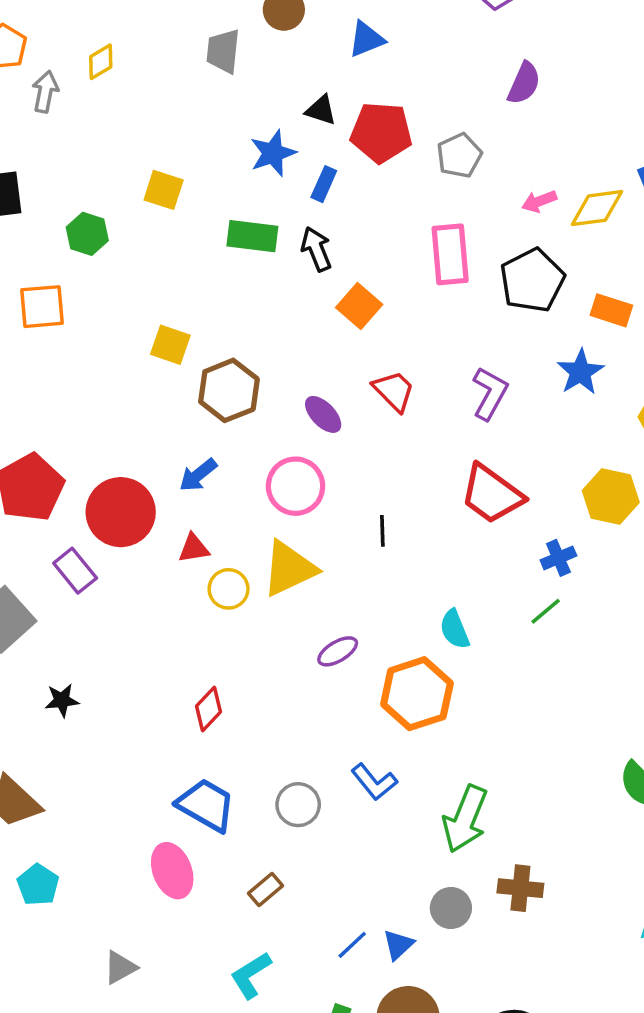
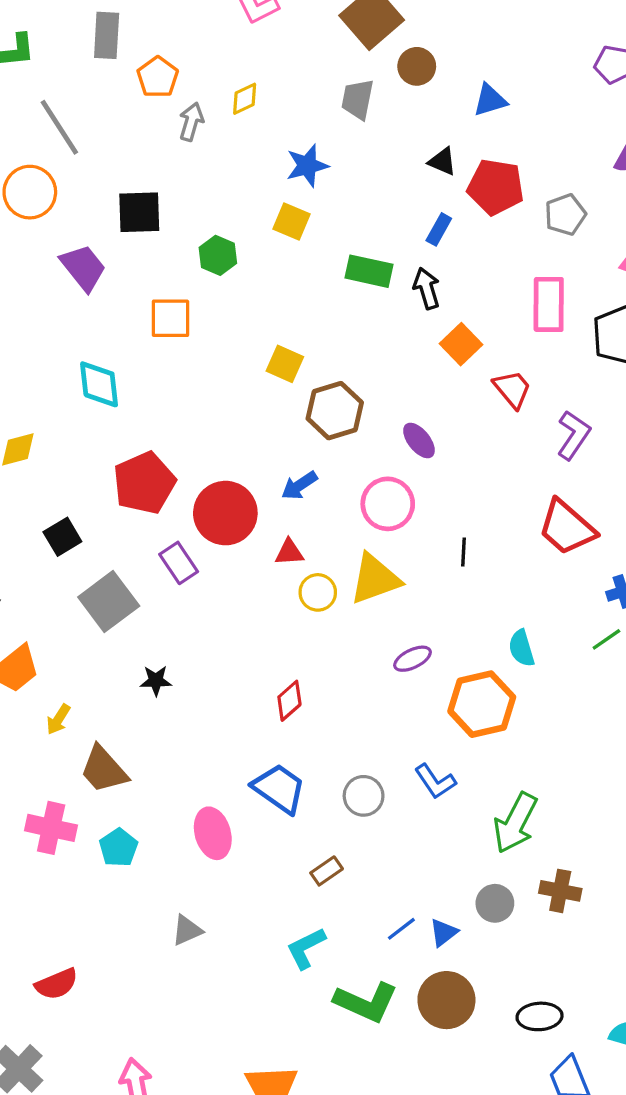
blue star: (273, 153) -> (307, 166), moved
red trapezoid: (394, 391) -> (512, 389), moved
pink ellipse: (172, 871) -> (213, 833), moved

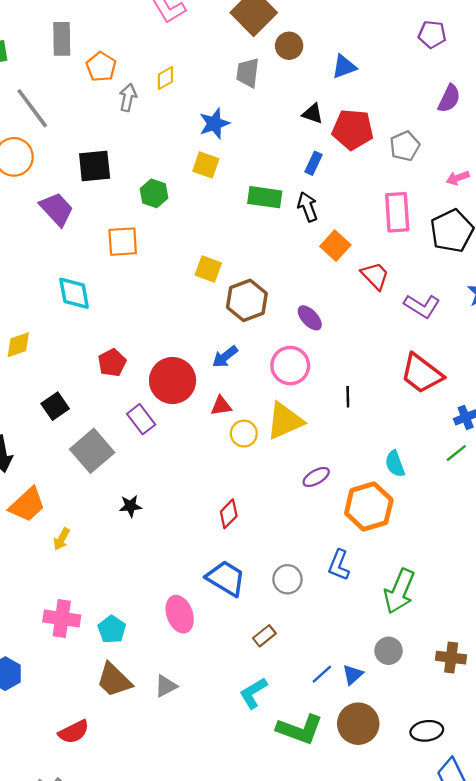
purple L-shape: (573, 435) -> (422, 306), turned 92
red pentagon: (144, 483) -> (112, 363), size x0.6
brown trapezoid: (104, 770) -> (114, 680), moved
blue L-shape: (435, 781) -> (339, 565), turned 60
brown cross: (560, 891) -> (451, 658), moved

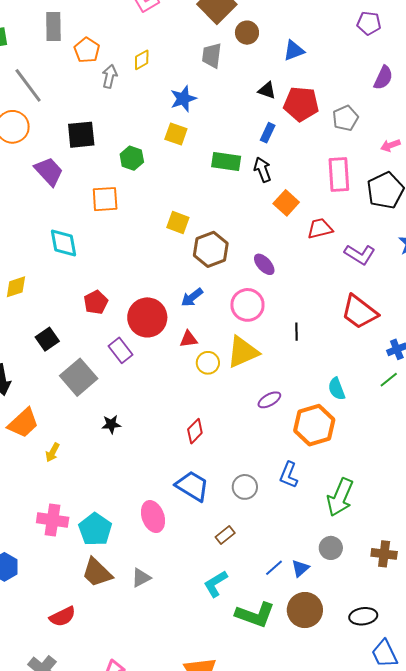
red trapezoid: (375, 276) -> (320, 229), turned -60
cyan pentagon: (112, 629) -> (95, 529), size x1.4

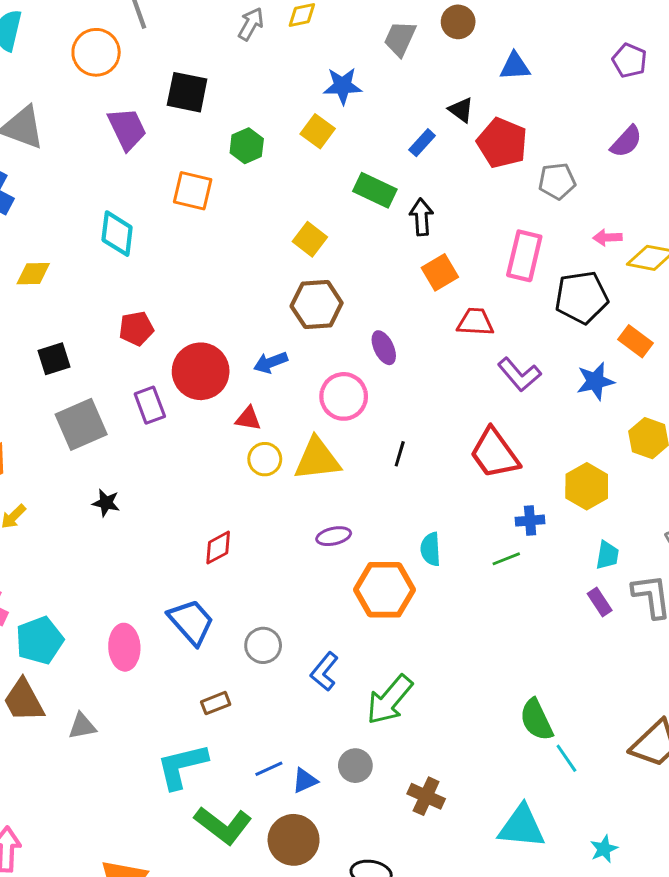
blue rectangle: (268, 133) -> (422, 143), moved
yellow square: (178, 223) -> (310, 239), moved
blue L-shape: (289, 475) -> (324, 672), moved
cyan L-shape: (216, 584) -> (182, 766), size x1.4

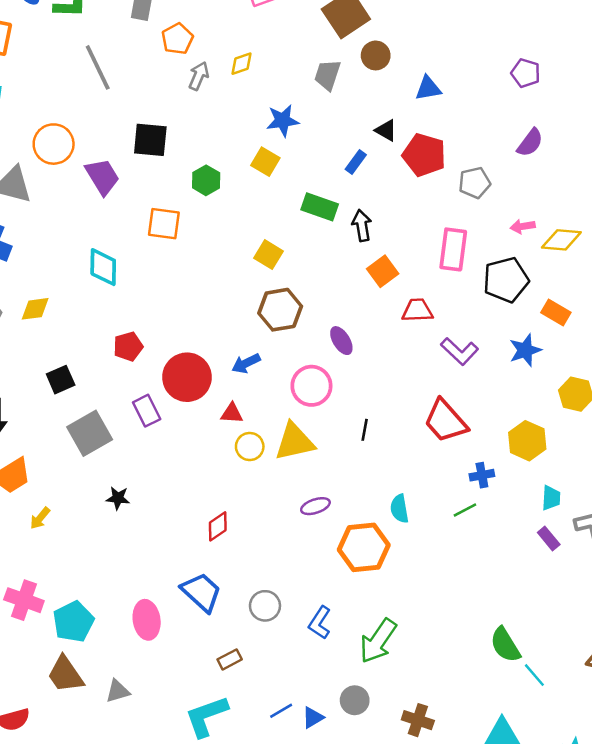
orange circle: (96, 52) -> (54, 144), moved

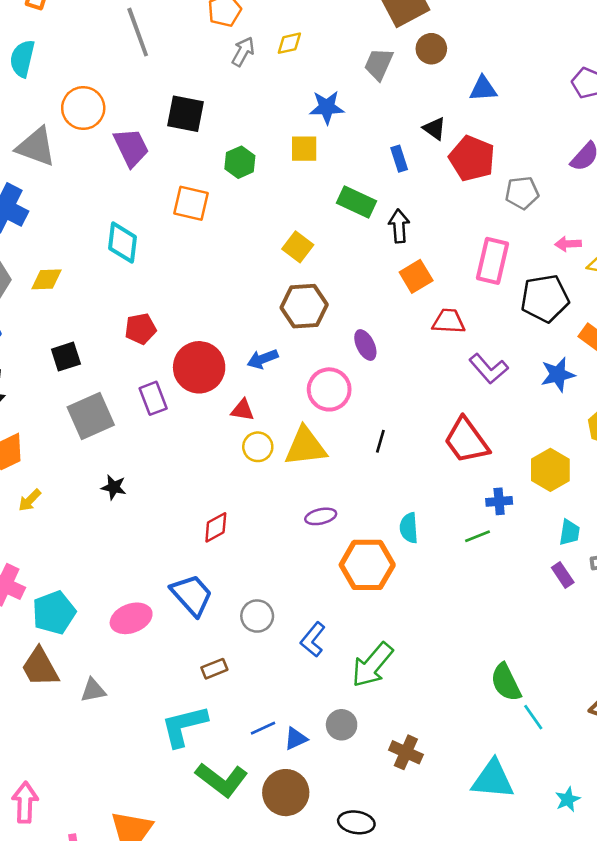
yellow square: (265, 162) -> (304, 149), turned -36
blue rectangle: (356, 162) -> (399, 159), turned -60
pink ellipse: (147, 620) -> (131, 618), turned 72

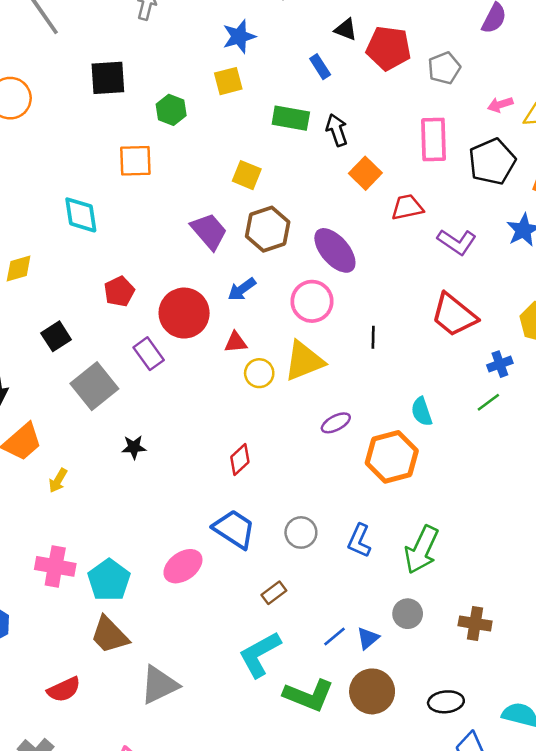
purple trapezoid: (131, 147) -> (209, 231), moved
purple ellipse: (365, 345) -> (335, 250), size x1.6
gray triangle: (93, 690) -> (159, 685), moved, size x1.6

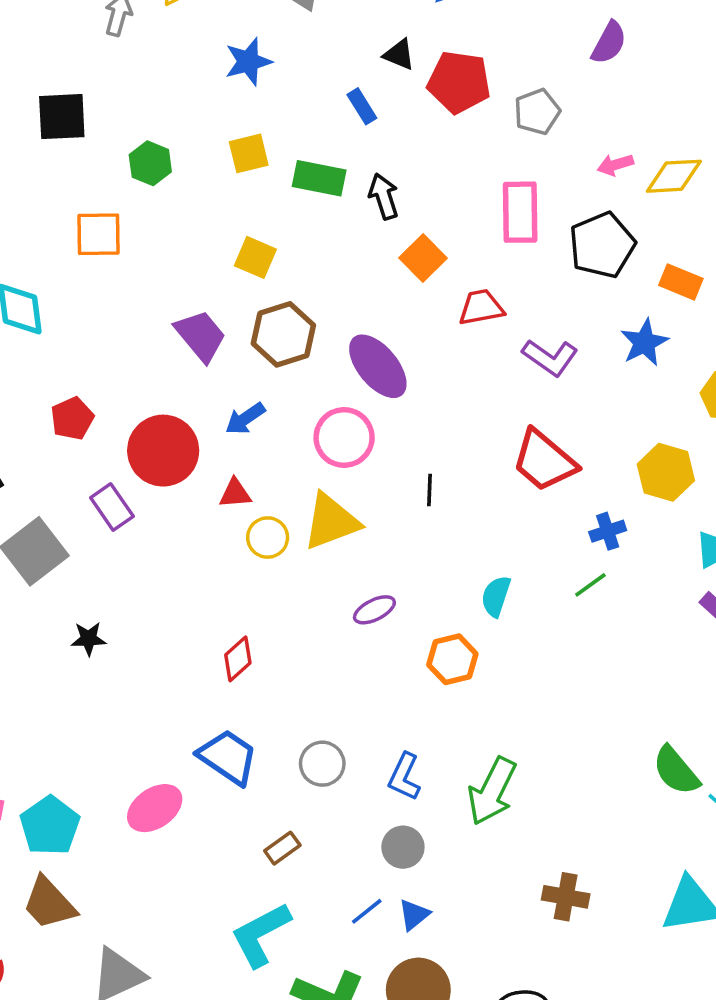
yellow square: (228, 81) -> (249, 153), moved
cyan semicircle: (422, 412) -> (496, 596), turned 36
orange hexagon: (392, 457) -> (452, 659), size x0.7
gray circle: (408, 614) -> (403, 847), moved

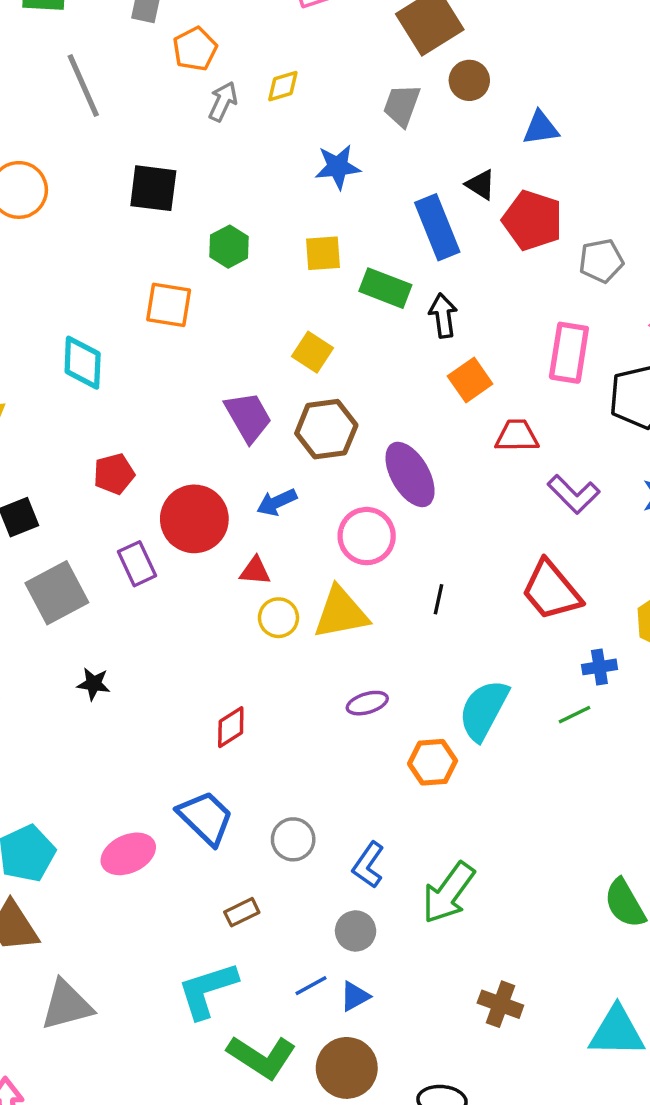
blue rectangle: (362, 106) -> (437, 227), size x1.8
cyan semicircle: (496, 596) -> (484, 710), size x1.6

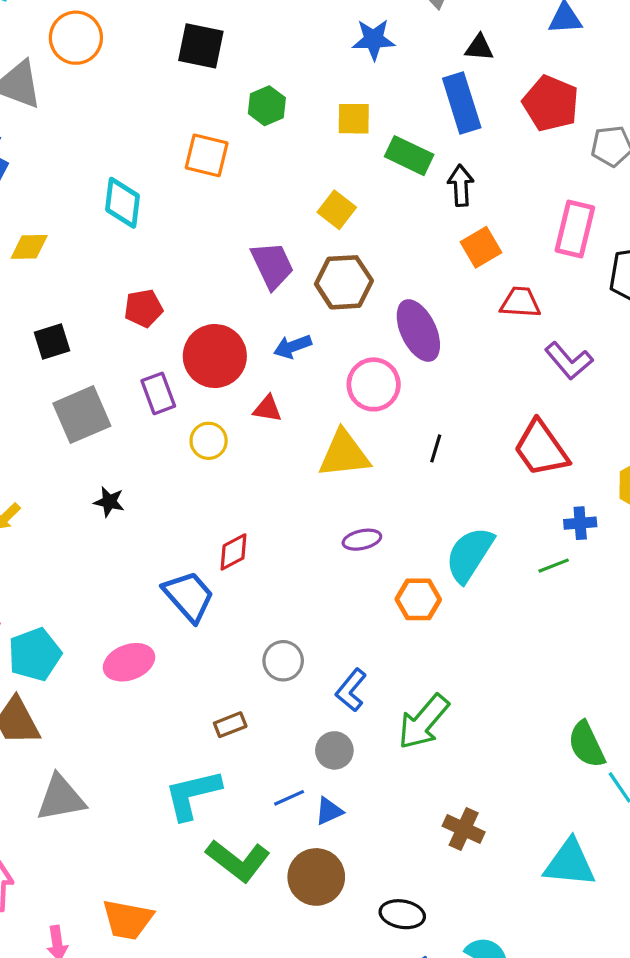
black triangle: (481, 185) -> (479, 48), moved, turned -32
yellow circle: (278, 618) -> (209, 441), moved
blue trapezoid: (206, 818) -> (189, 596), moved

